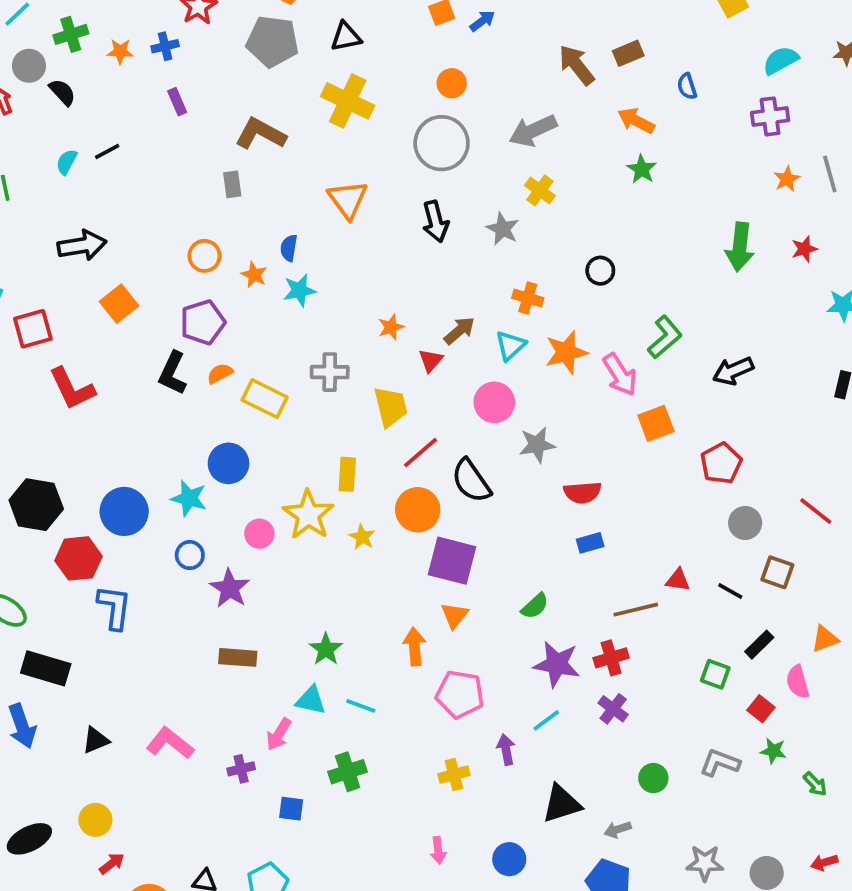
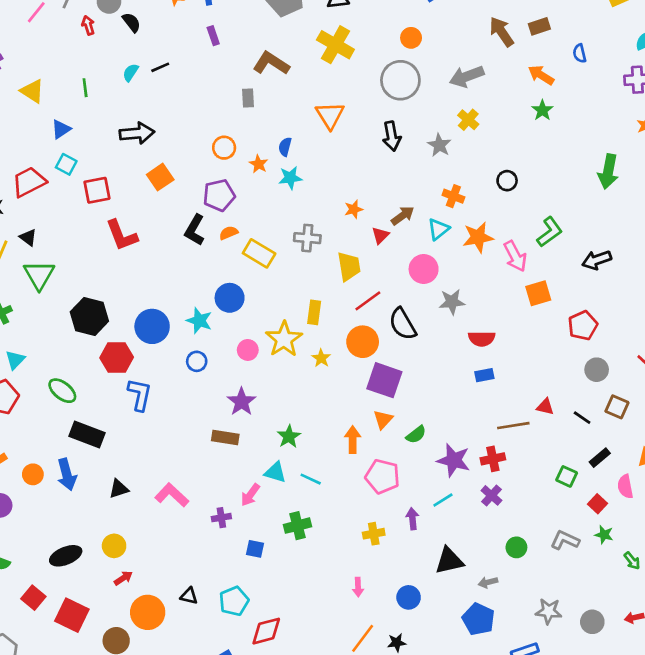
purple star: (230, 588) -> (242, 402), moved
green semicircle: (535, 606) -> (416, 435), moved

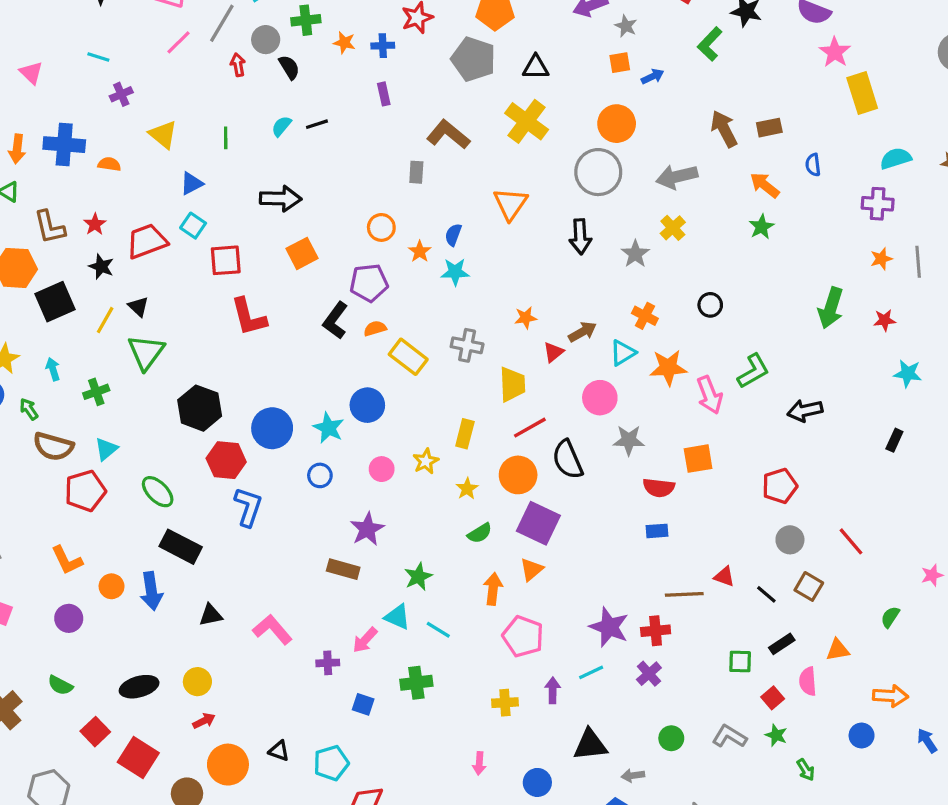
orange circle: (411, 38) -> (617, 124), size x1.5
orange square: (538, 293) -> (698, 459), moved
yellow star: (284, 339) -> (426, 461), size x0.6
green semicircle: (416, 435) -> (480, 533), moved
green square: (567, 476) -> (740, 662), turned -30

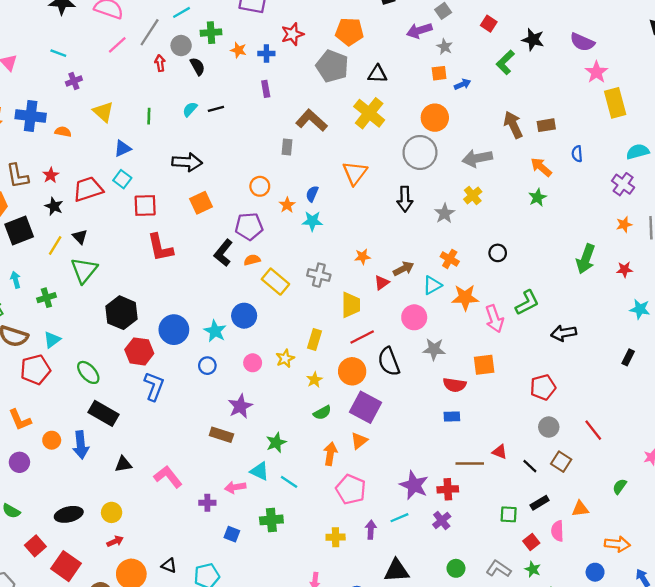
purple cross: (878, 204) -> (623, 184), turned 30
pink arrow: (365, 640) -> (235, 487), turned 36

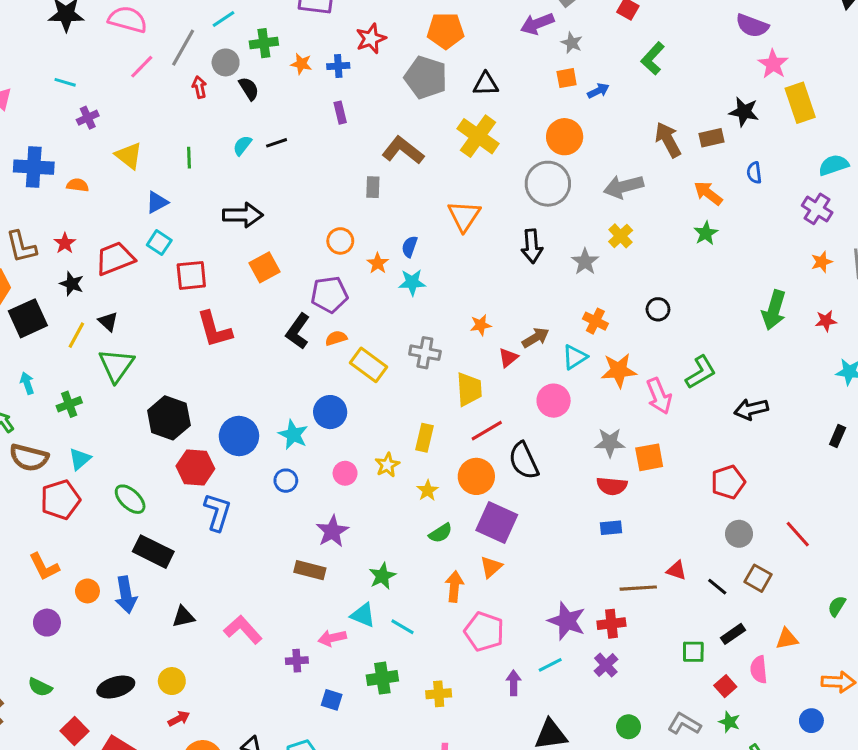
black star: (533, 40) -> (744, 112), moved
gray star: (434, 349) -> (610, 443), moved
yellow cross: (336, 537) -> (439, 694), moved

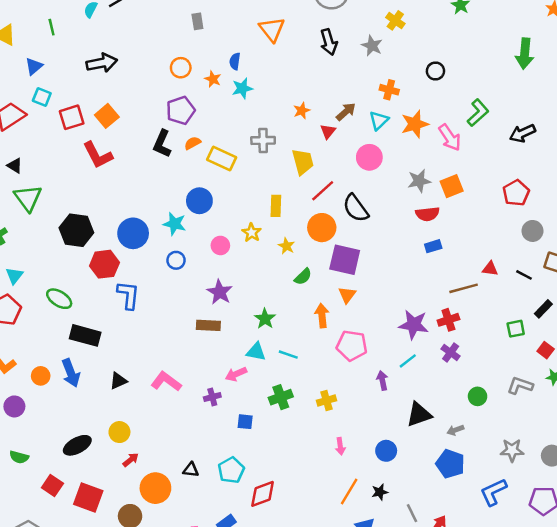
orange square: (264, 267) -> (107, 116), moved

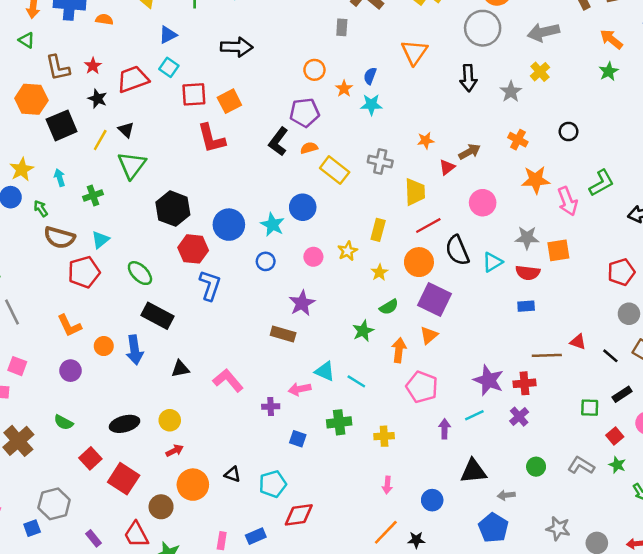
cyan triangle: (379, 121) -> (492, 262), moved
green star: (265, 319) -> (363, 331), moved

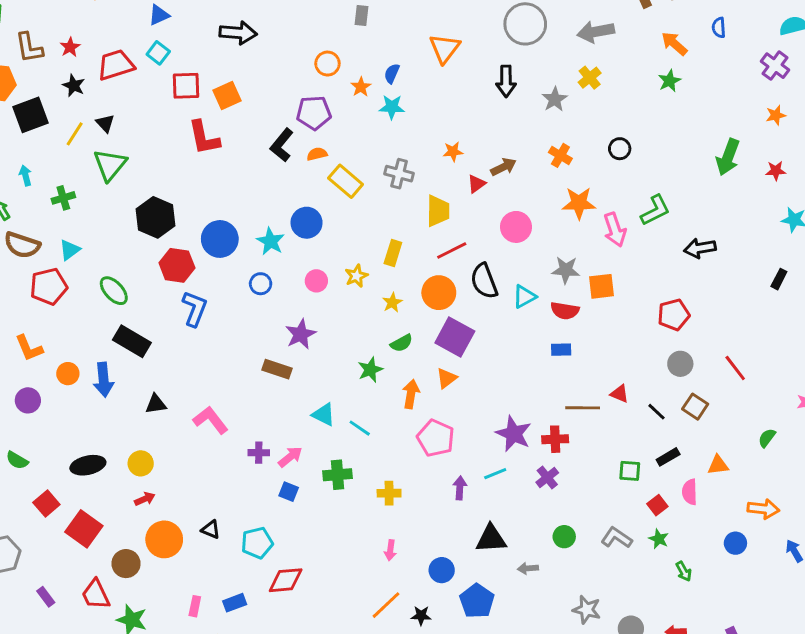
pink arrow: (300, 389) -> (290, 457), moved, turned 150
blue pentagon: (493, 528) -> (477, 601), moved

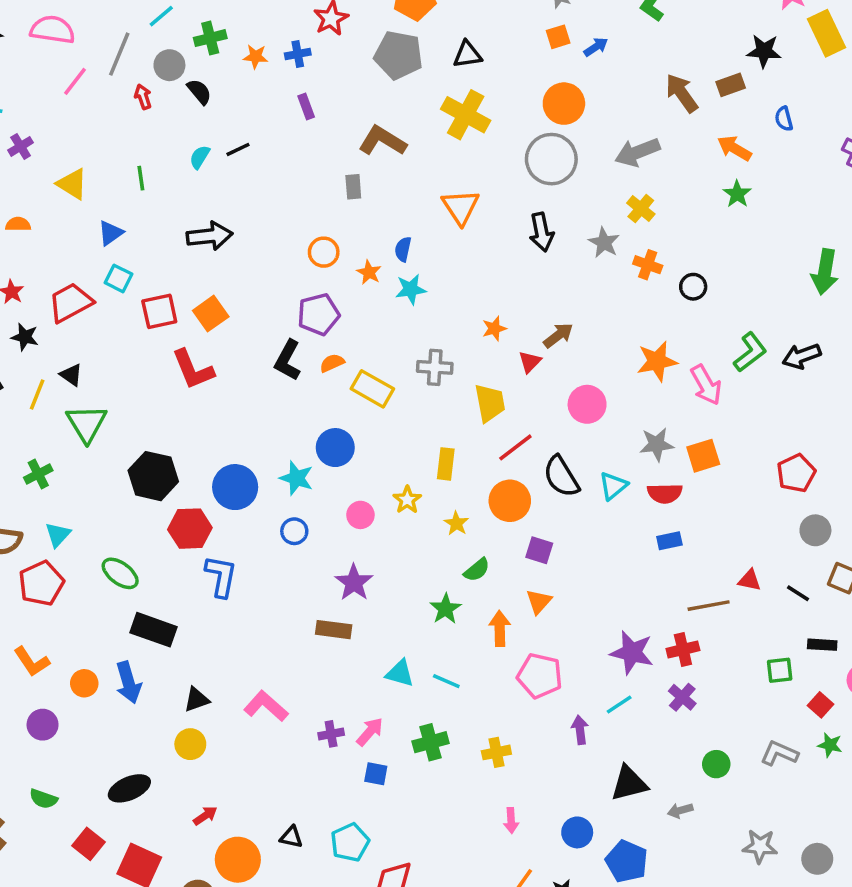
orange cross: (560, 155) -> (648, 265), moved
black arrow: (700, 248) -> (802, 356), moved
purple square: (455, 337) -> (539, 550), size x0.6
black rectangle: (668, 457) -> (822, 645), turned 45
yellow circle: (141, 463) -> (190, 744), moved

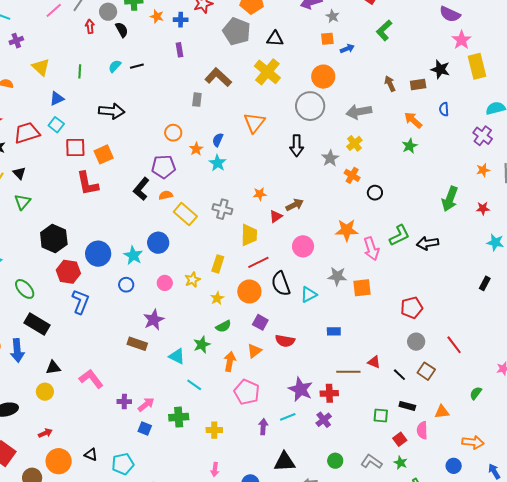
brown arrow: (682, 93) -> (390, 84), size x0.7
cyan star: (411, 289) -> (218, 163), turned 30
green triangle: (86, 423) -> (22, 202), size x0.7
red semicircle: (665, 493) -> (285, 341), moved
cyan triangle: (400, 673) -> (177, 356), moved

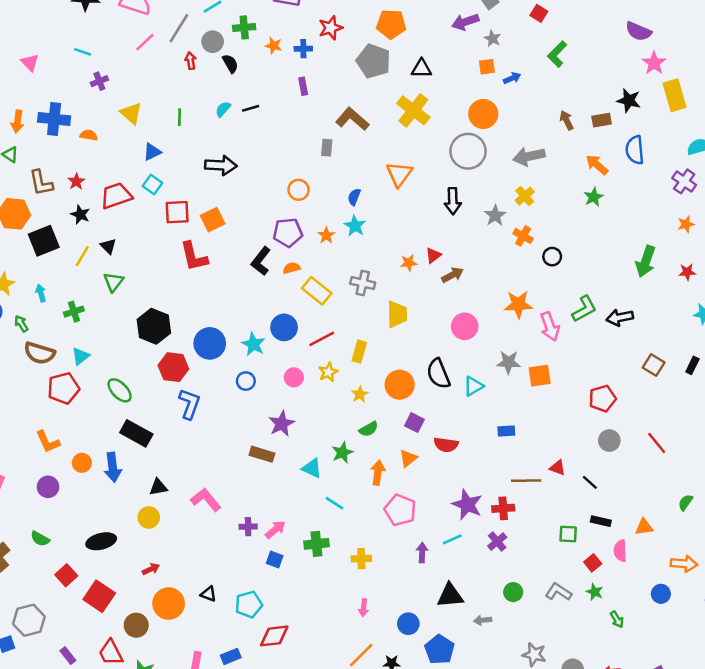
blue semicircle: (444, 109) -> (635, 150), size x1.6
orange star: (196, 149) -> (326, 235), moved
red triangle: (276, 216) -> (433, 255), moved
red line: (258, 262) -> (322, 339), moved
brown square: (426, 371) -> (654, 365), moved

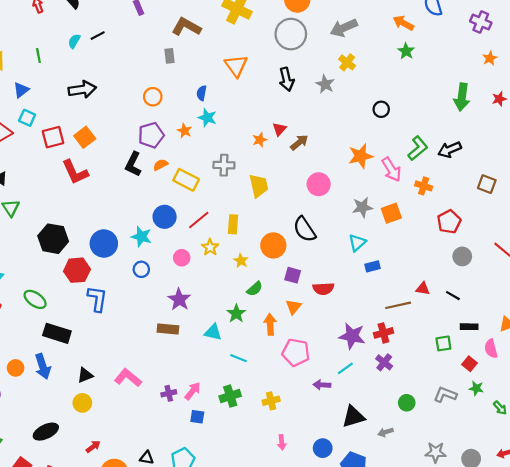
orange cross: (523, 236) -> (424, 186), moved
cyan triangle: (473, 386) -> (357, 243), moved
purple arrow: (422, 552) -> (322, 385), turned -77

